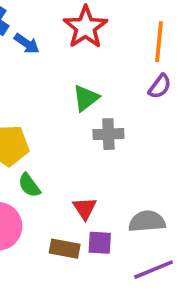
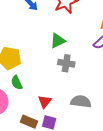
gray semicircle: (147, 221) -> (81, 102), moved

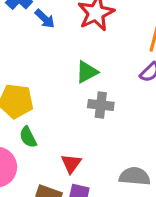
gray semicircle: (81, 102) -> (135, 176), moved

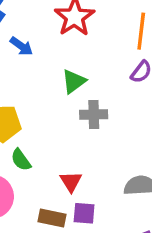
blue arrow: (45, 19) -> (21, 46), moved

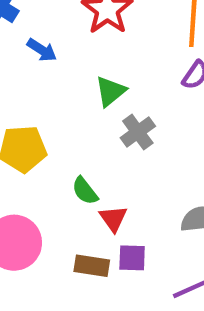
gray cross: (94, 114) -> (138, 132), turned -32
green semicircle: (21, 160) -> (85, 191), moved

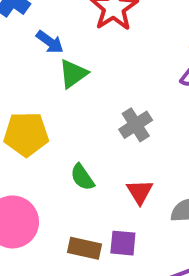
green triangle: (110, 91) -> (73, 74), moved
red triangle: (113, 219) -> (140, 192), moved

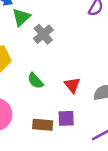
gray cross: (136, 125) -> (43, 34), moved

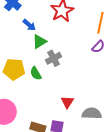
green semicircle: (35, 81) -> (36, 73), moved

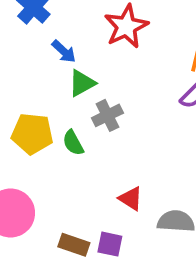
red triangle: (67, 102) -> (131, 199), turned -32

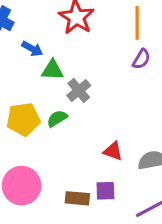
green triangle: (82, 83) -> (52, 70), turned 45
green semicircle: (73, 143) -> (57, 119), turned 100

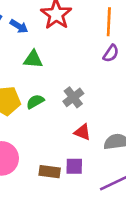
blue arrow: (32, 49) -> (19, 26), moved
gray cross: (79, 90) -> (73, 97), moved

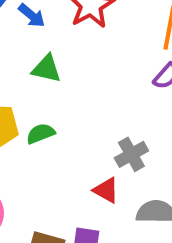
gray cross: (73, 97) -> (131, 154), moved

